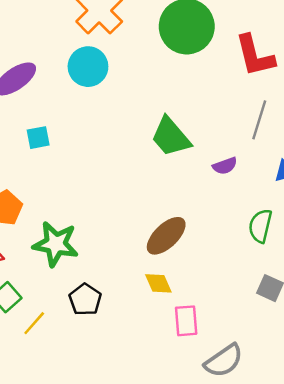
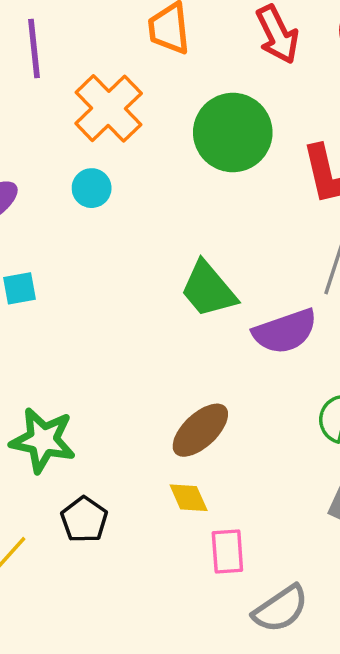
cyan circle: (88, 67) -> (92, 188), size x0.7
purple semicircle: (225, 166) -> (285, 331), size x1.8

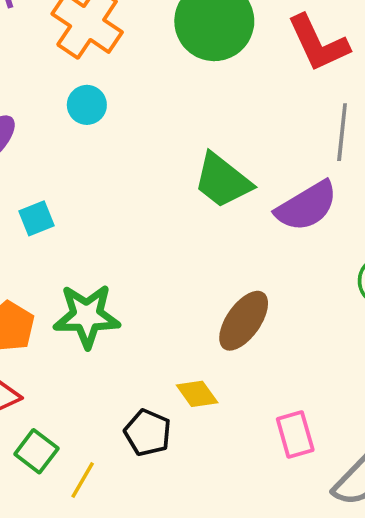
green star: (43, 440) -> (87, 316), moved
yellow diamond: (189, 498) -> (197, 394), moved

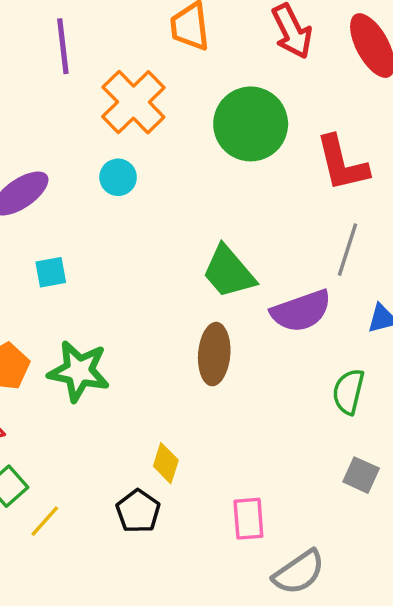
brown ellipse: (244, 321) -> (214, 354), moved, turned -42
yellow diamond: (197, 394) -> (166, 463), turned 42
black pentagon: (148, 433) -> (138, 511), moved

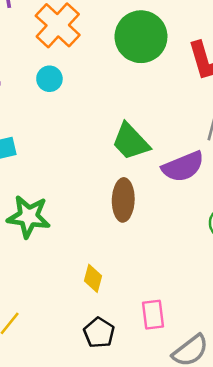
black pentagon: (138, 511) -> (99, 333), moved

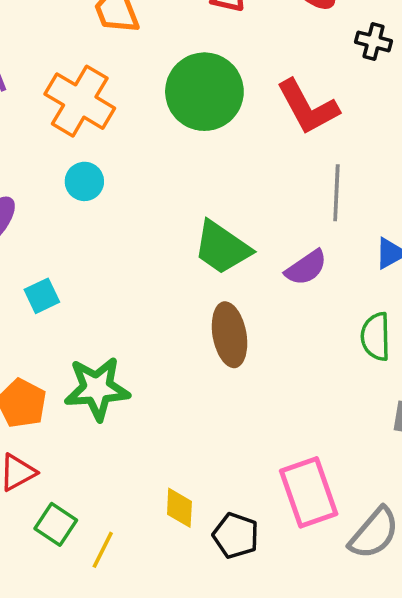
purple semicircle: (183, 167) -> (306, 268), size x0.7
yellow diamond: (93, 278) -> (179, 508), moved
pink rectangle: (153, 315) -> (309, 492), size x1.5

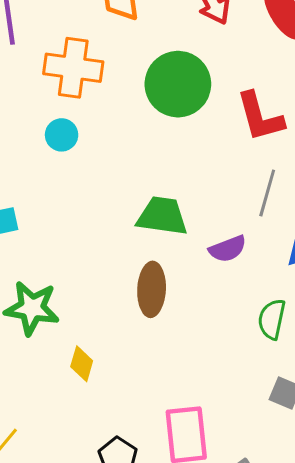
orange cross: (80, 101) -> (73, 68), turned -36
green trapezoid: (222, 248) -> (162, 216), turned 140
yellow diamond: (179, 508) -> (82, 364), moved

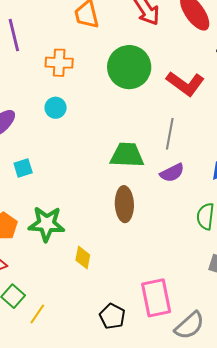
orange cross: (73, 68) -> (59, 63), size x0.7
red L-shape: (260, 117) -> (185, 84), turned -33
gray line: (267, 193) -> (170, 134), moved

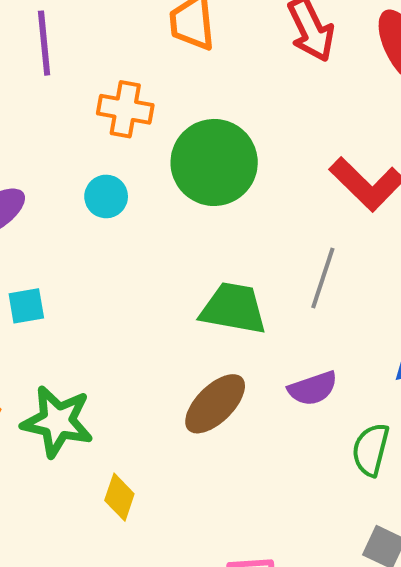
green circle: (129, 67) -> (214, 162), moved
purple semicircle: (172, 173) -> (313, 388), moved
brown ellipse: (124, 204) -> (215, 404), turned 40

